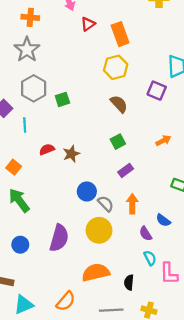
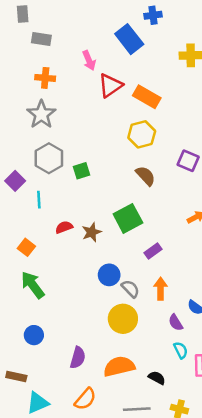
red triangle: (88, 24) -> (110, 85), size x1.5
orange rectangle: (120, 34) -> (147, 97), turned -40
green square: (118, 142) -> (128, 218), moved, size x1.6
purple semicircle: (59, 238) -> (78, 358), moved, size x0.7
black semicircle: (129, 282) -> (157, 378), turned 112

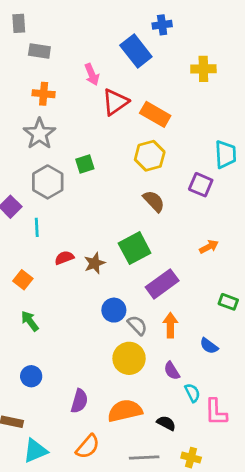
green square: (82, 171) -> (85, 164), moved
purple rectangle: (153, 251) -> (162, 284), size x1.6
green arrow: (33, 285) -> (30, 321), size x0.7
purple semicircle: (176, 323) -> (172, 371), moved

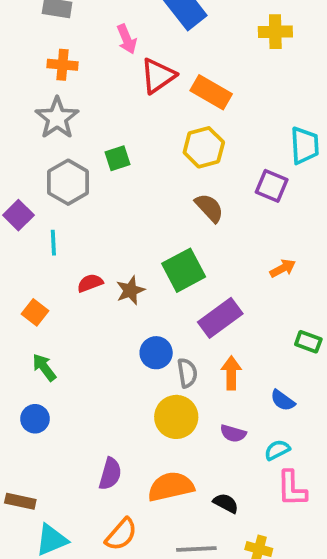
gray semicircle: (137, 325) -> (187, 373), turned 35
purple semicircle: (172, 371) -> (233, 433), turned -42
blue circle: (31, 376) -> (35, 419), moved
cyan semicircle: (192, 393) -> (277, 450), moved, turned -90

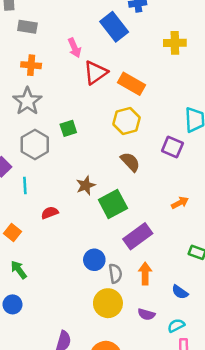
brown star: (130, 290) -> (86, 185), moved

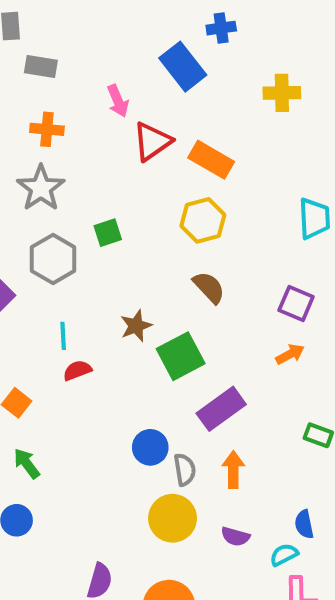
purple square: (172, 147) -> (296, 304), moved
cyan line: (25, 185) -> (63, 336), moved
blue semicircle: (180, 292) -> (304, 524), moved, turned 42

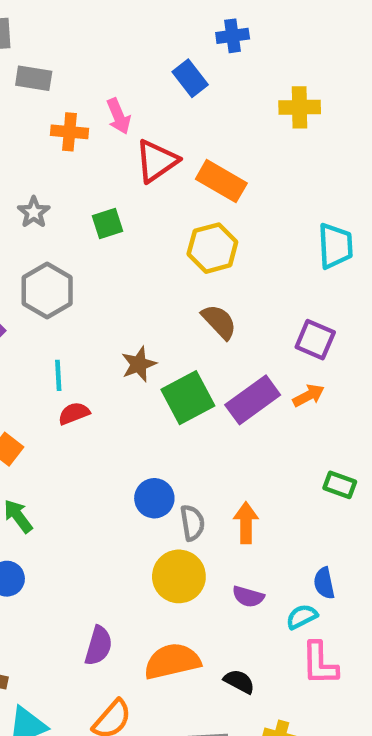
blue rectangle: (183, 67) -> (190, 78), size x0.7
orange cross: (47, 129) -> (69, 132), moved
gray star: (41, 188) -> (34, 212), size x0.6
green square: (108, 233) -> (107, 223), moved
purple rectangle: (221, 409) -> (253, 400), moved

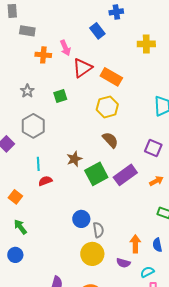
orange arrow: (308, 395) -> (156, 181), moved
orange arrow: (246, 523) -> (135, 244), moved
blue semicircle: (324, 583) -> (157, 245), moved

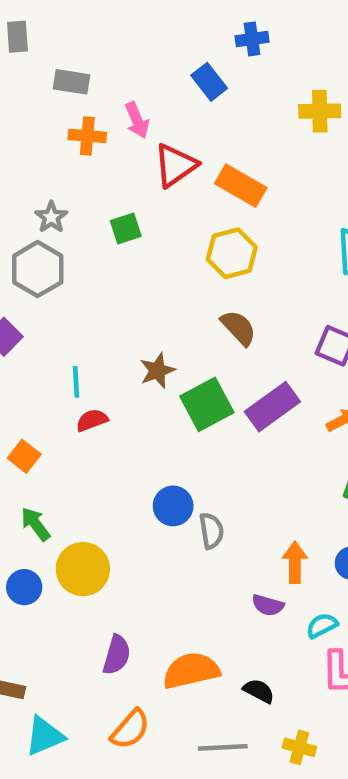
gray rectangle: (27, 31) -> (72, 82), moved
gray hexagon: (33, 126) -> (38, 269), moved
yellow circle: (92, 254) -> (83, 569), moved

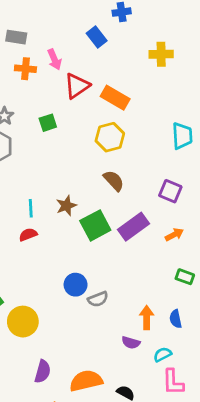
cyan line: (76, 382) -> (31, 208), moved
gray semicircle: (211, 531) -> (98, 299), turned 78

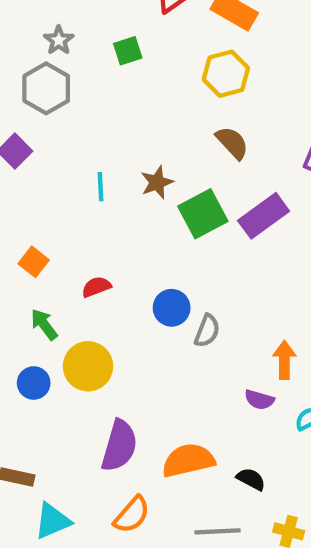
red semicircle: (28, 235) -> (96, 287), moved
gray semicircle: (98, 299) -> (207, 331), turned -48
purple semicircle: (43, 372) -> (119, 446), size x1.4

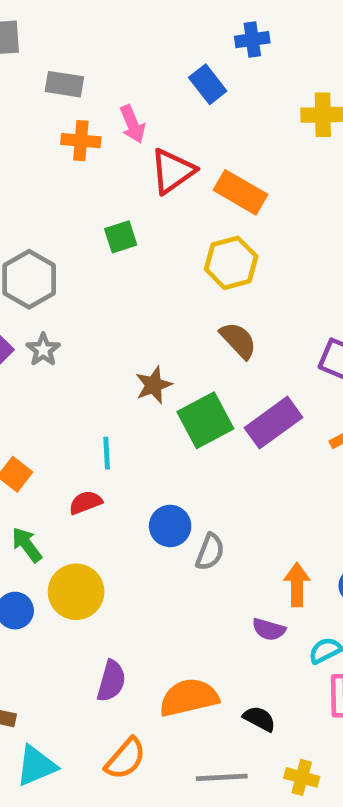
gray star: (59, 40) -> (43, 350), moved
cyan line: (101, 187) -> (107, 453), moved
purple semicircle: (119, 446) -> (111, 681), size x0.7

